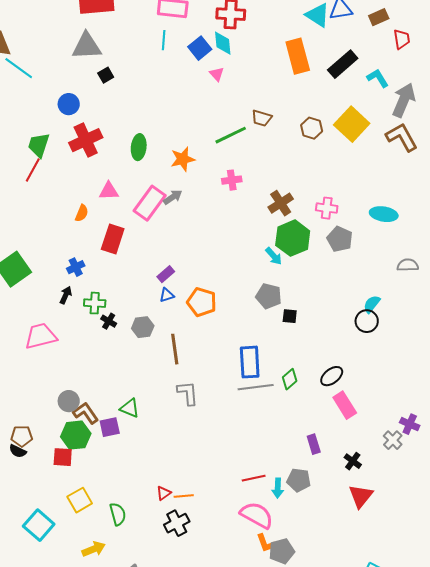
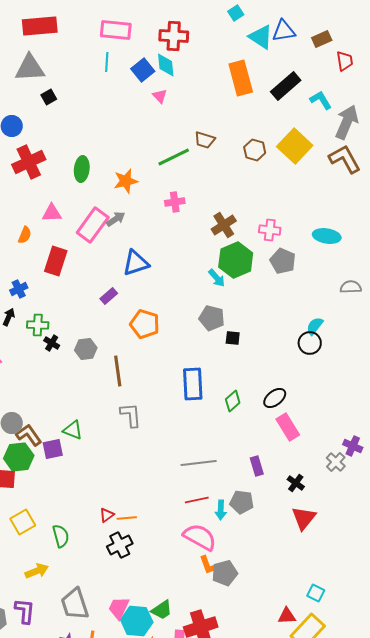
blue triangle: (167, 295) -> (136, 263), moved, size x1.8
gray line: (256, 387) -> (199, 463), moved

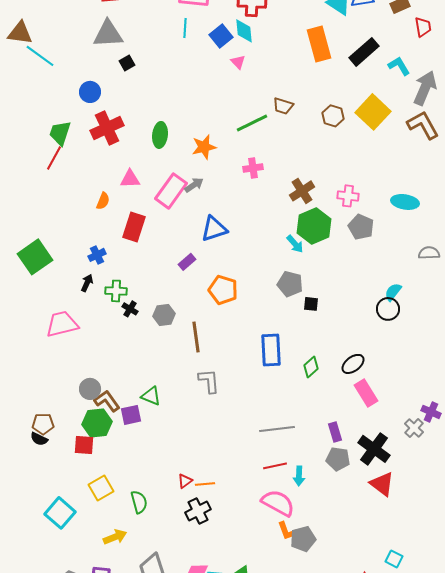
black cross: (296, 483) -> (374, 449), size x1.8
gray pentagon: (242, 502) -> (338, 459), moved
red triangle: (304, 518) -> (382, 484), turned -32

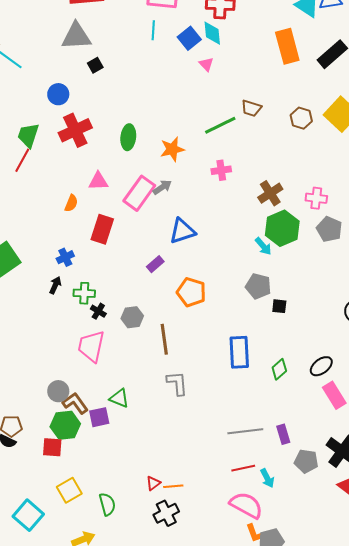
pink trapezoid: (62, 324) -> (91, 346), moved, turned -64
purple rectangle: (335, 432) -> (283, 434), moved
cyan arrow: (299, 476) -> (267, 478), turned -30

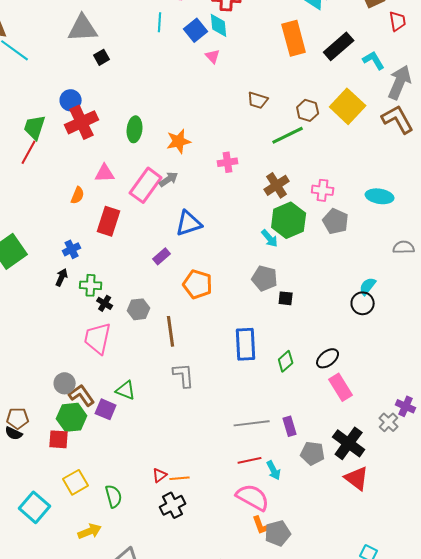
blue circle: (58, 94) -> (71, 100), moved
green line: (220, 125) -> (288, 135), moved
purple square: (99, 417) -> (106, 409), turned 35

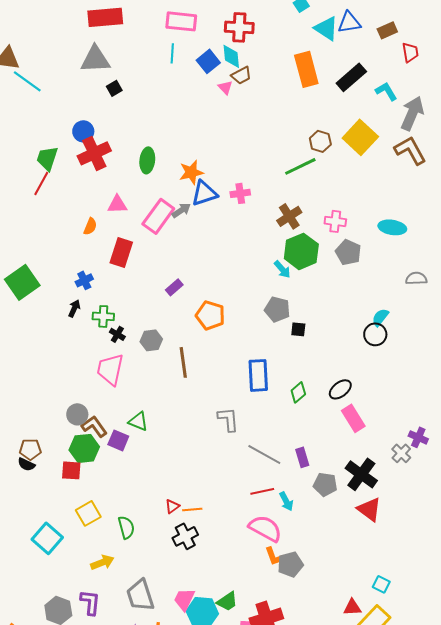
brown trapezoid: (258, 100) -> (241, 75), moved, turned -45
blue triangle: (189, 223) -> (204, 193), moved
gray L-shape: (184, 375) -> (228, 419), moved
gray line: (252, 423) -> (264, 454), turned 36

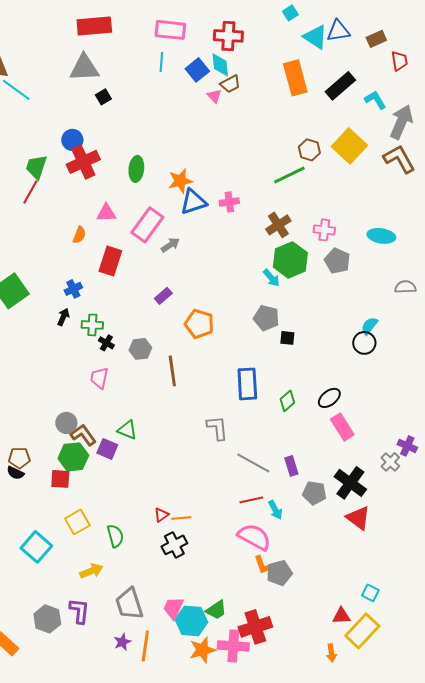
gray arrow: (181, 210) -> (170, 245), moved
pink trapezoid: (110, 369) -> (99, 378), size x0.7

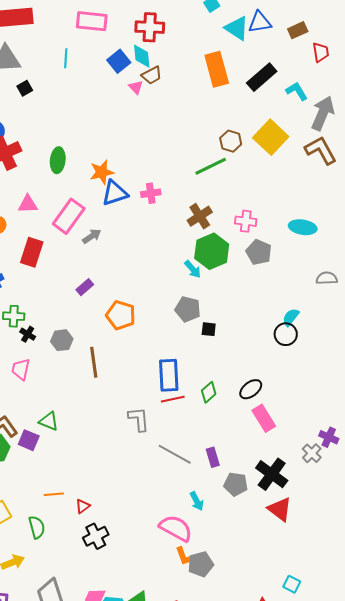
cyan line: (161, 62) -> (66, 58), moved
red line: (251, 500) -> (173, 399), moved
orange line: (181, 518) -> (54, 494), moved

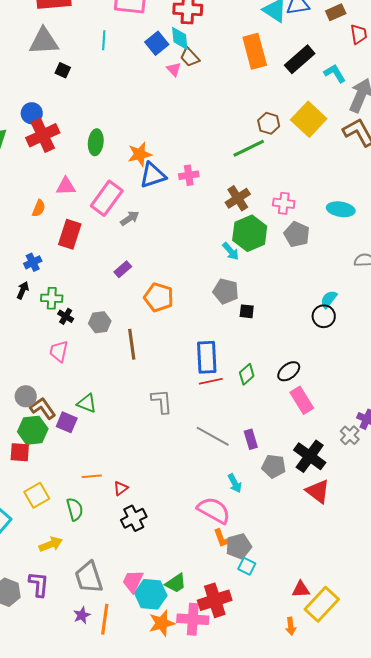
brown trapezoid: (152, 75) -> (190, 57), turned 75
black square: (25, 88) -> (63, 70), turned -35
gray L-shape: (139, 419) -> (162, 401), moved
cyan square: (292, 584) -> (247, 566), moved

